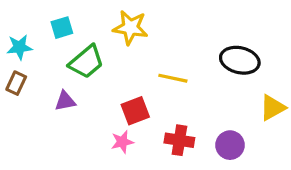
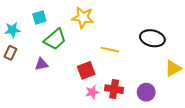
pink star: (122, 142) -> (92, 92), moved

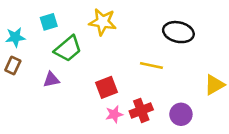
black ellipse: (152, 38) -> (178, 32), moved
yellow line: (110, 50) -> (151, 65), moved
red cross: (114, 89) -> (141, 110), turned -30

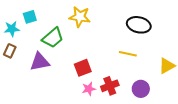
cyan square: (49, 22) -> (30, 17), moved
yellow line: (151, 65) -> (128, 54), moved
purple triangle: (51, 80) -> (40, 62), size x1.5

